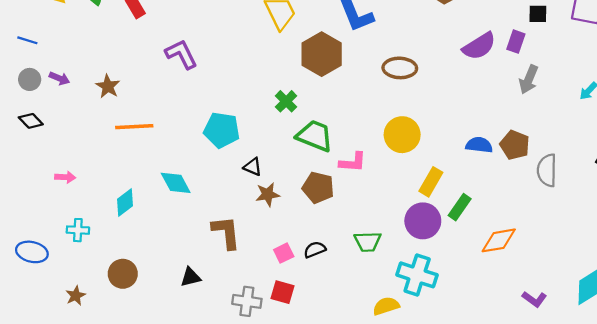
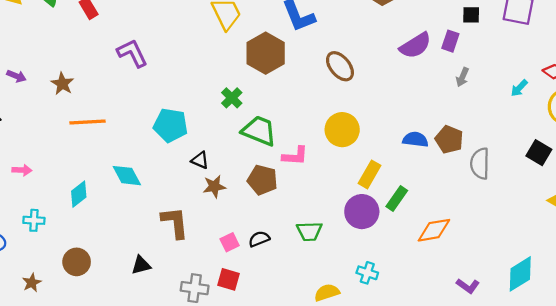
brown ellipse: (400, 68) -> (340, 66), turned 48
gray arrow: (529, 79) -> (462, 77), size x0.7
cyan cross: (417, 275) -> (367, 273), moved, size x0.6

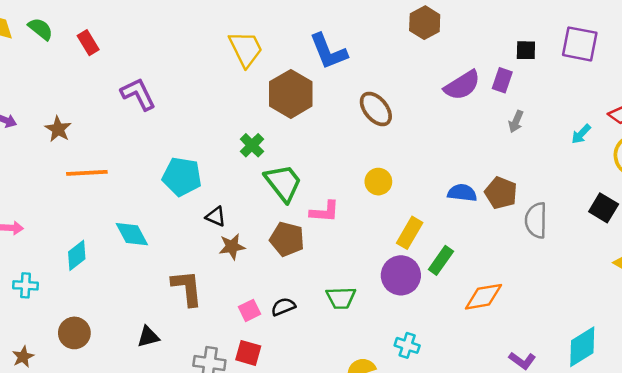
yellow circle: (342, 130) -> (378, 182), size x0.7
green trapezoid: (259, 131) -> (283, 183), turned 30

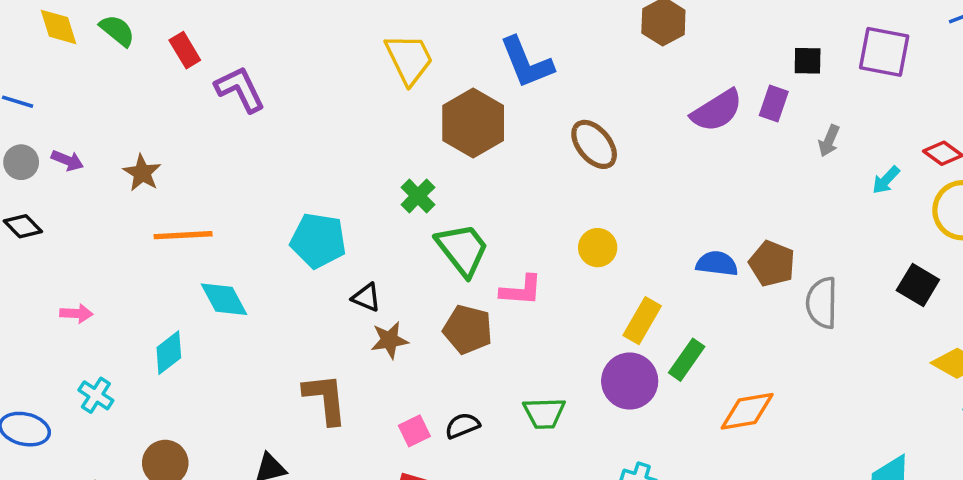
purple L-shape: (138, 94) -> (240, 89), moved
gray arrow: (516, 122) -> (829, 141), moved
cyan diamond: (132, 234) -> (224, 299), moved
cyan cross: (26, 285) -> (96, 395), turned 30

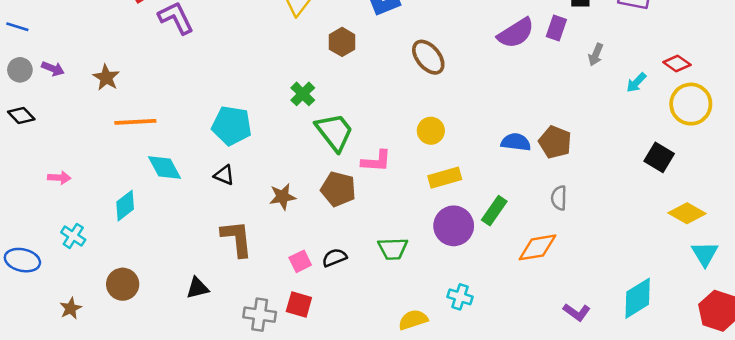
brown hexagon: (473, 123) -> (342, 42), size x0.6
black triangle: (366, 297) -> (224, 175), moved
gray semicircle: (822, 303) -> (559, 198), moved, size x0.7
yellow rectangle: (642, 321) -> (445, 178), moved, turned 44

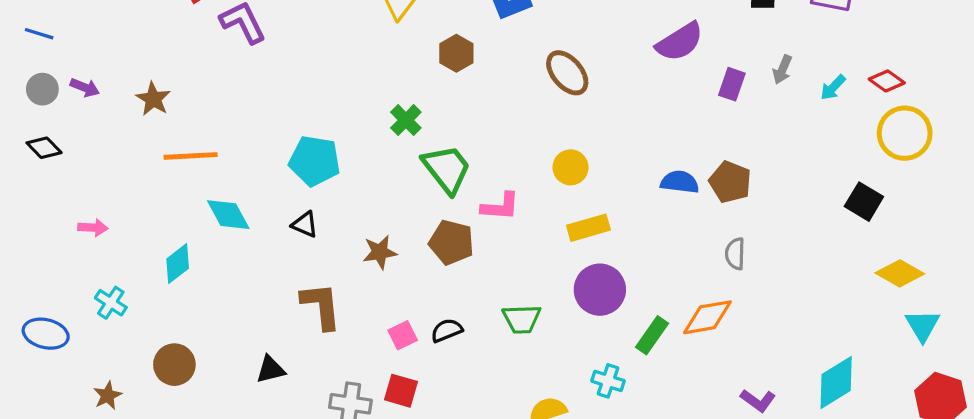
purple rectangle: (556, 28) -> (732, 84), moved
cyan arrow: (636, 83) -> (833, 87), moved
green rectangle: (494, 211) -> (652, 335), moved

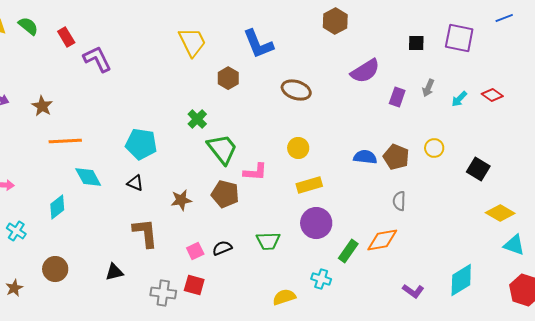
brown ellipse: (567, 73) -> (296, 90), turned -32
yellow circle: (905, 133) -> (434, 148), moved, size x0.6
cyan triangle: (923, 325) -> (514, 245), turned -40

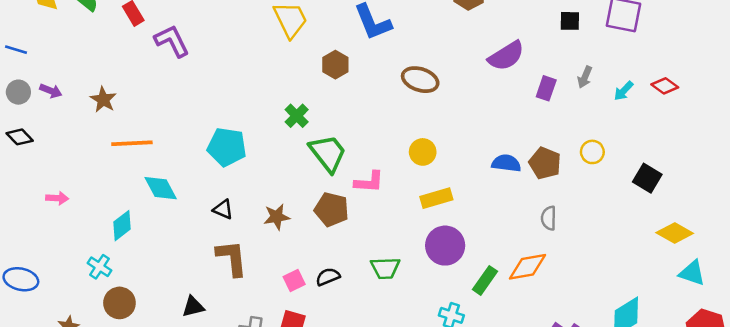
black triangle: (135, 183) -> (223, 209), moved
cyan cross: (16, 231) -> (100, 267), moved

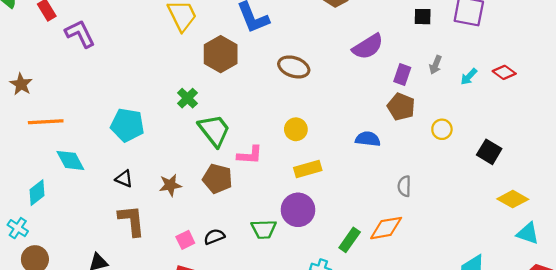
brown hexagon: (335, 65) -> (221, 54), size x1.5
brown pentagon: (545, 163) -> (401, 107), moved
purple circle: (445, 246) -> (298, 210), moved

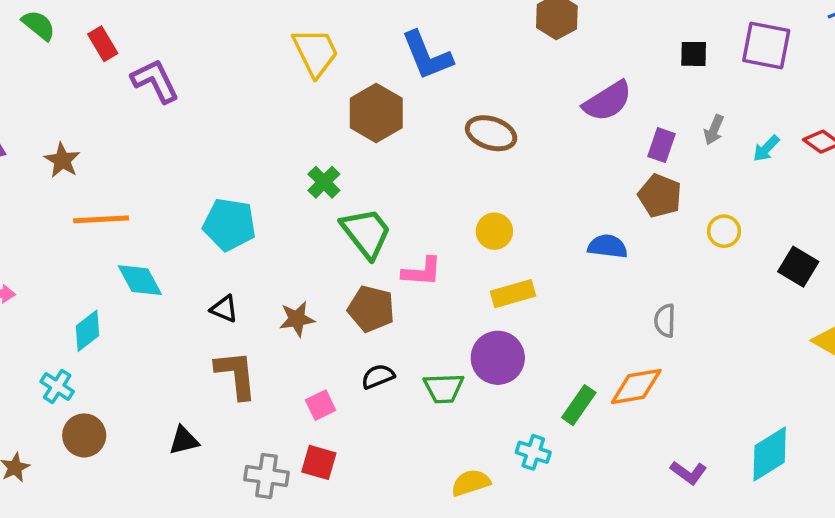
black semicircle: (214, 237) -> (378, 376), moved

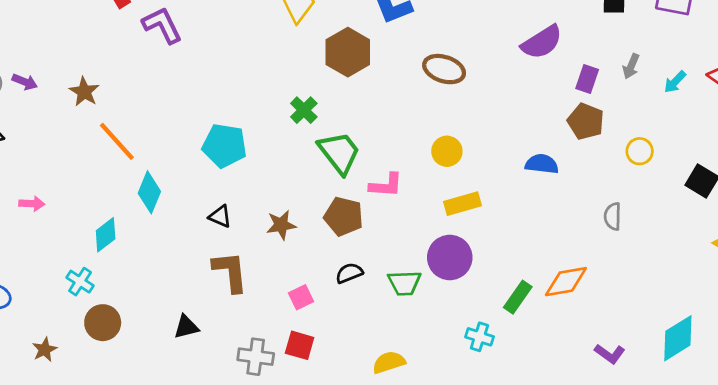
orange line: (101, 219) -> (117, 141), turned 51
cyan diamond: (140, 280) -> (149, 192), turned 51
gray semicircle: (665, 321) -> (613, 216), moved
yellow semicircle: (471, 483) -> (389, 362), moved

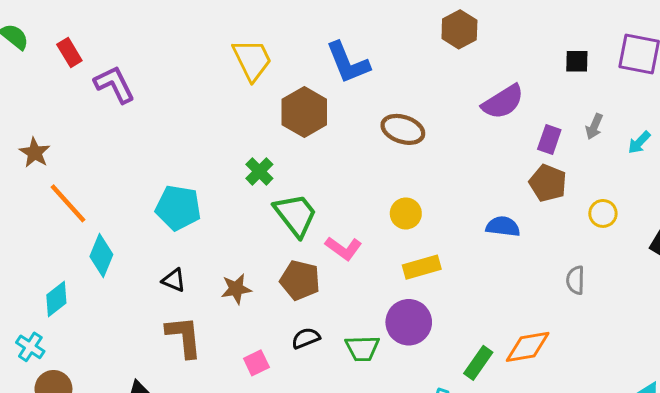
pink L-shape: (386, 185) -> (343, 248), turned 32

